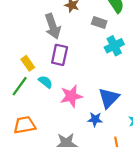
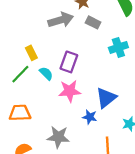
gray rectangle: (99, 22) -> (93, 22), moved
gray arrow: (53, 26) -> (61, 20), turned -95
purple rectangle: (60, 55) -> (69, 62), moved

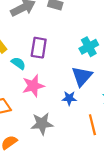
cyan cross: (118, 47) -> (89, 47), moved
pink star: (70, 91) -> (33, 86), moved

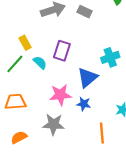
blue triangle: (82, 76) -> (87, 78), moved
pink star: (33, 86) -> (60, 95), moved

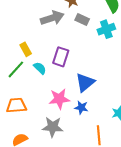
cyan cross: (110, 57) -> (106, 29), moved

